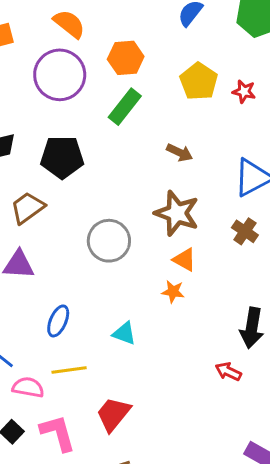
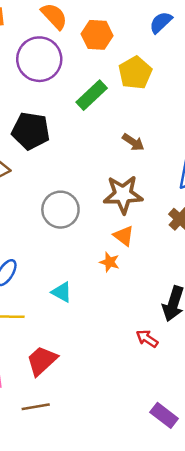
orange hexagon: (126, 58) -> (97, 35), moved
yellow pentagon: (199, 81) -> (135, 73), moved
brown star: (177, 213) -> (123, 194), turned -30

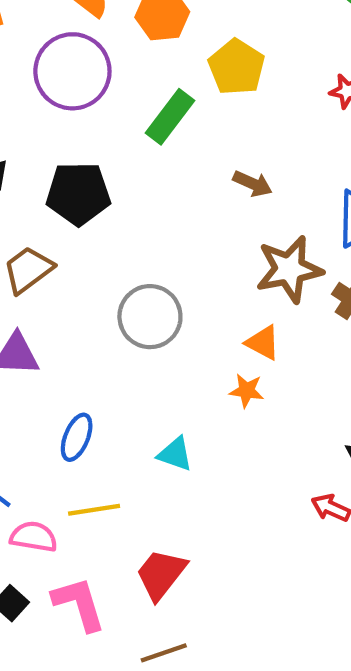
brown star: (123, 194) -> (289, 269), moved

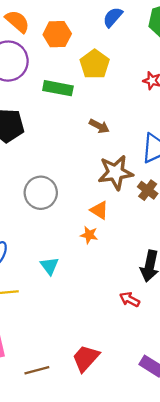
green rectangle: (170, 117) -> (58, 88), turned 60
cyan triangle: (175, 454) -> (49, 266), turned 30
red trapezoid: (161, 574) -> (86, 358), moved

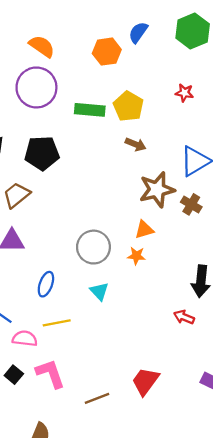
orange hexagon: (57, 34) -> (107, 52), moved
yellow pentagon: (95, 64) -> (128, 106), moved
gray circle: (41, 193) -> (93, 247), moved
orange triangle: (99, 210) -> (144, 230), turned -42

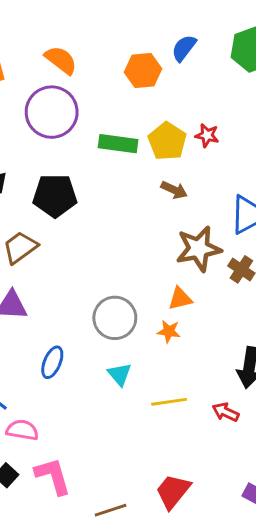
red star: (184, 93) -> (207, 135), moved
yellow line: (57, 323) -> (169, 402), moved

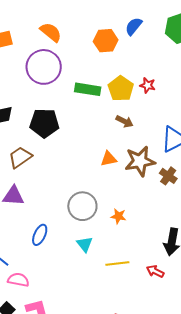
orange triangle: (180, 299) -> (109, 159), moved

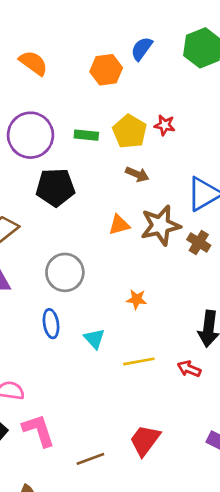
purple circle: (44, 67) -> (30, 135), moved
green rectangle: (88, 89) -> (86, 135), size x0.7
black pentagon: (44, 123) -> (55, 187), moved
gray circle: (82, 206) -> (65, 272), moved
blue ellipse: (40, 235) -> (51, 324), moved, turned -30

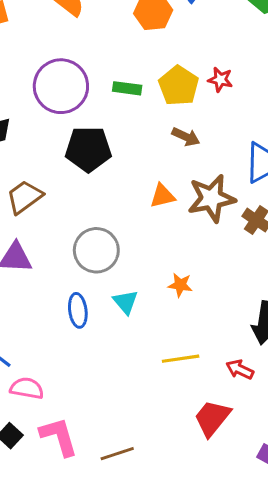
cyan triangle: (94, 339) -> (126, 302), moved
red trapezoid: (145, 440) -> (212, 418), moved
brown line: (90, 459) -> (117, 454), moved

